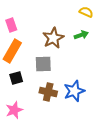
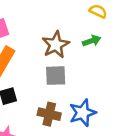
gray square: (43, 64) -> (56, 76), moved

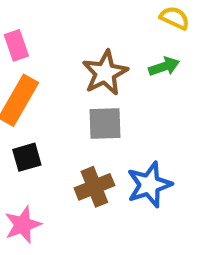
brown cross: (49, 114) -> (94, 187), turned -35

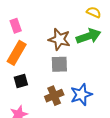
green arrow: (164, 66) -> (89, 36), size x1.6
brown star: (105, 73) -> (59, 39), turned -30

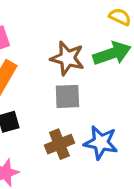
blue star: (81, 95) -> (101, 143), turned 30

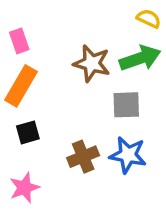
gray square: (67, 96) -> (126, 105), moved

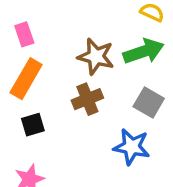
gray square: (126, 105) -> (149, 102), moved, turned 32
brown cross: (83, 157) -> (87, 99), moved

